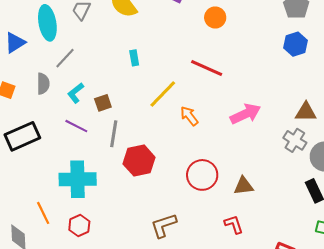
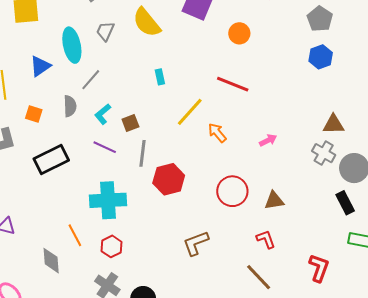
pink arrow: (246, 114) -> (268, 140), moved, size x0.6

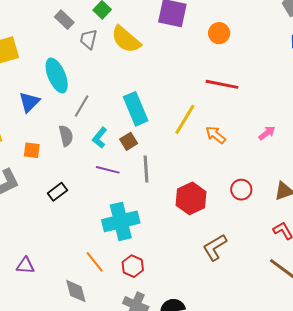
gray trapezoid: (105, 31) -> (88, 39), moved
cyan rectangle: (160, 77) -> (136, 109), moved, size x2.0
black rectangle: (51, 160) -> (57, 192), size x0.6
red hexagon: (169, 179) -> (191, 198), moved
red circle: (232, 191) -> (241, 190), size x0.7

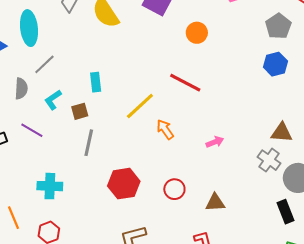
cyan rectangle: (136, 109) -> (96, 82), size x0.6
purple line: (108, 170) -> (32, 130), moved
cyan cross: (121, 221) -> (50, 186), size x0.7

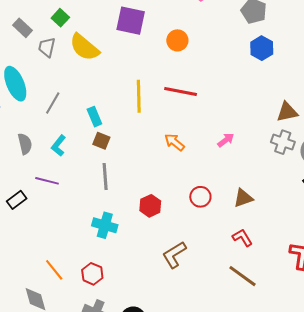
gray line: (44, 64) -> (53, 103), moved
yellow line: (140, 106) -> (139, 96), moved, turned -32
brown square: (80, 111) -> (101, 141), moved, turned -36
red hexagon: (124, 184) -> (150, 206), size x0.7
cyan cross: (50, 186) -> (105, 225), moved, turned 30

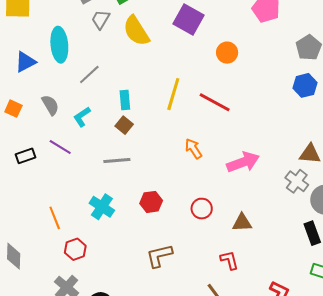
pink arrow: (226, 140) -> (243, 162), size x1.8
gray semicircle: (25, 144) -> (50, 105), turned -35
gray line: (105, 177) -> (117, 160), turned 72
orange line: (54, 270) -> (55, 218), moved

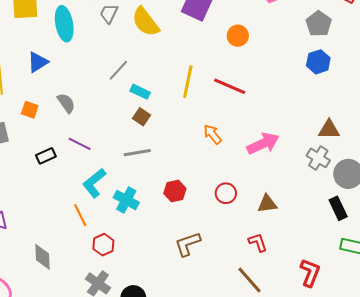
cyan ellipse: (59, 45) -> (64, 24), moved
gray line: (89, 74) -> (118, 70), moved
cyan rectangle: (125, 100) -> (140, 92), turned -54
cyan L-shape: (82, 117) -> (94, 183), moved, size x1.4

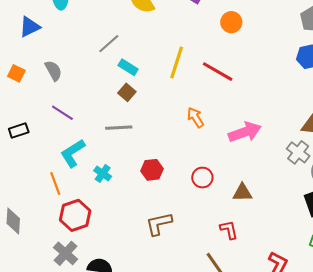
black rectangle: (46, 156) -> (19, 131), moved
cyan cross: (126, 200) -> (103, 173), size x0.7
red hexagon: (103, 245) -> (75, 215), size x1.4

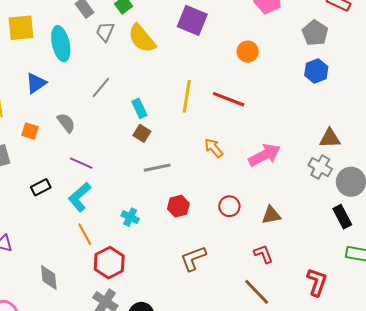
orange circle: (231, 22) -> (248, 52), moved
gray line: (109, 44) -> (101, 87), moved
cyan rectangle: (128, 67) -> (139, 108), turned 42
gray line: (119, 128) -> (157, 168), moved
cyan L-shape: (73, 153) -> (80, 197), moved

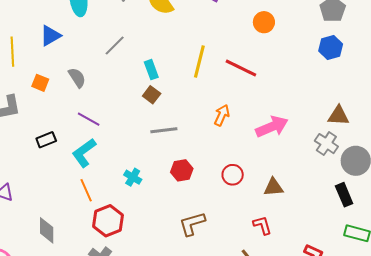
orange arrow: (214, 148) -> (222, 115), turned 60

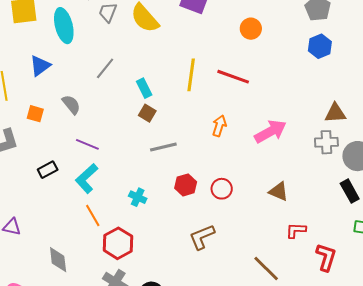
gray cross: (326, 144) -> (326, 142), turned -30
red circle: (233, 175) -> (222, 189), moved
brown triangle: (273, 187) -> (279, 191), turned 35
red L-shape: (262, 225) -> (296, 230), moved, turned -65

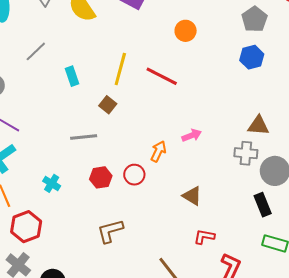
brown square: (147, 113) -> (108, 105), moved
orange arrow: (219, 126) -> (158, 151), moved
pink arrow: (270, 131) -> (192, 135), size x0.6
red circle: (222, 189) -> (134, 175), moved

